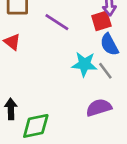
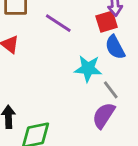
gray line: (105, 71) -> (111, 90), moved
purple semicircle: (99, 108) -> (104, 115), turned -40

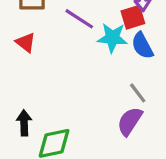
cyan star: (88, 69) -> (112, 38), moved

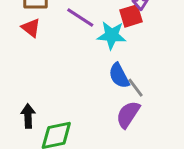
red triangle: (26, 42) -> (31, 28), moved
blue semicircle: (142, 46) -> (119, 76), moved

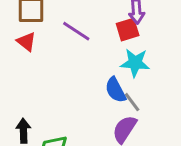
cyan star: (112, 35) -> (135, 63), moved

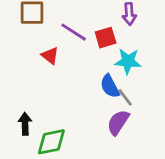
red square: (128, 30) -> (106, 38), moved
red triangle: (26, 42) -> (50, 56), moved

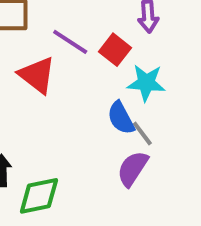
red square: (106, 38) -> (115, 50), turned -35
red triangle: (50, 56) -> (37, 75), size x1.5

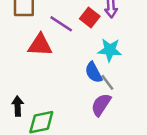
red square: (115, 50) -> (90, 18), moved
red triangle: (37, 75) -> (40, 45), turned -35

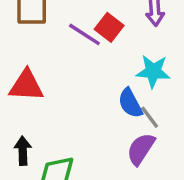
red square: (90, 18) -> (109, 27), moved
red triangle: (40, 45) -> (26, 86), moved

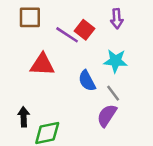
red triangle: (26, 86) -> (42, 65), moved
blue semicircle: (130, 103) -> (87, 81), moved

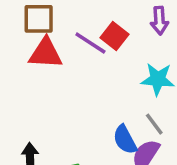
red triangle: (42, 65) -> (46, 53), moved
blue semicircle: (87, 81) -> (125, 140), moved

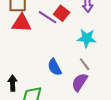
blue semicircle: (125, 140) -> (55, 67), moved

